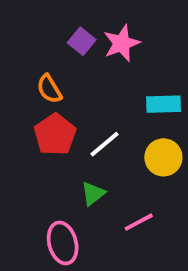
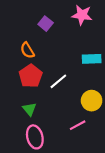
pink star: (122, 43) -> (82, 15), moved, turned 30
yellow circle: (163, 157) -> (92, 101), moved
green triangle: (93, 194) -> (29, 109), moved, turned -32

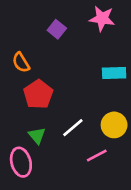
orange semicircle: (27, 50) -> (21, 62), moved
white line: (58, 81) -> (73, 128), moved
pink ellipse: (35, 137) -> (21, 162), moved

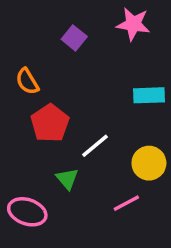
white line: (73, 128) -> (95, 146), moved
green triangle: (37, 136) -> (67, 179), moved
pink ellipse: (21, 162) -> (27, 212), turned -56

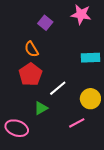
orange semicircle: (27, 81) -> (31, 49), moved
green triangle: (67, 179) -> (41, 108), turned 40

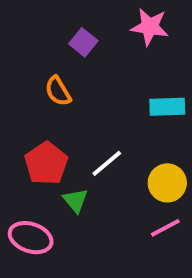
red pentagon: (30, 74) -> (46, 163), moved
green triangle: (41, 108) -> (75, 201), turned -40
pink line: (77, 123) -> (165, 228), moved

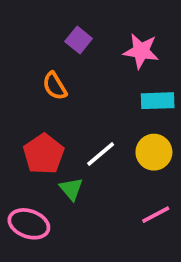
pink star: (150, 27) -> (141, 51), moved
yellow circle: (167, 183) -> (154, 152), moved

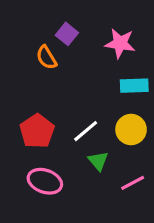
orange semicircle: (55, 86) -> (46, 57), moved
green triangle: (71, 189) -> (98, 161), moved
pink ellipse: (29, 224) -> (45, 181), moved

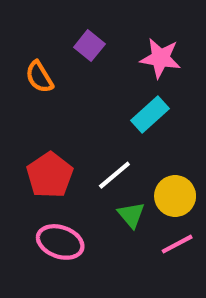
orange semicircle: (46, 57) -> (39, 77), moved
cyan rectangle: (134, 86) -> (150, 115), moved, turned -40
yellow circle: (131, 130) -> (175, 196), moved

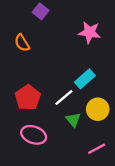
purple square: (89, 46) -> (41, 11), moved
cyan rectangle: (150, 115) -> (85, 79), moved
pink line: (177, 244) -> (97, 149), moved

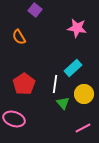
white line: (64, 98) -> (55, 84), turned -42
pink ellipse: (34, 135) -> (14, 119), moved

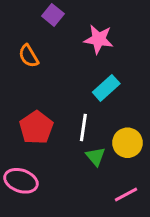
pink star: (77, 28) -> (99, 39), moved
cyan rectangle: (73, 68) -> (106, 88), moved

